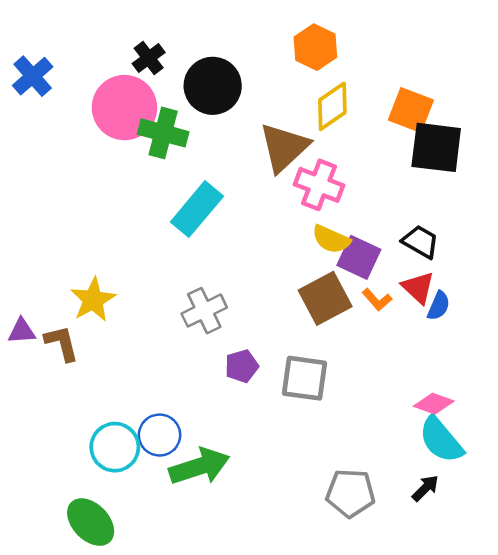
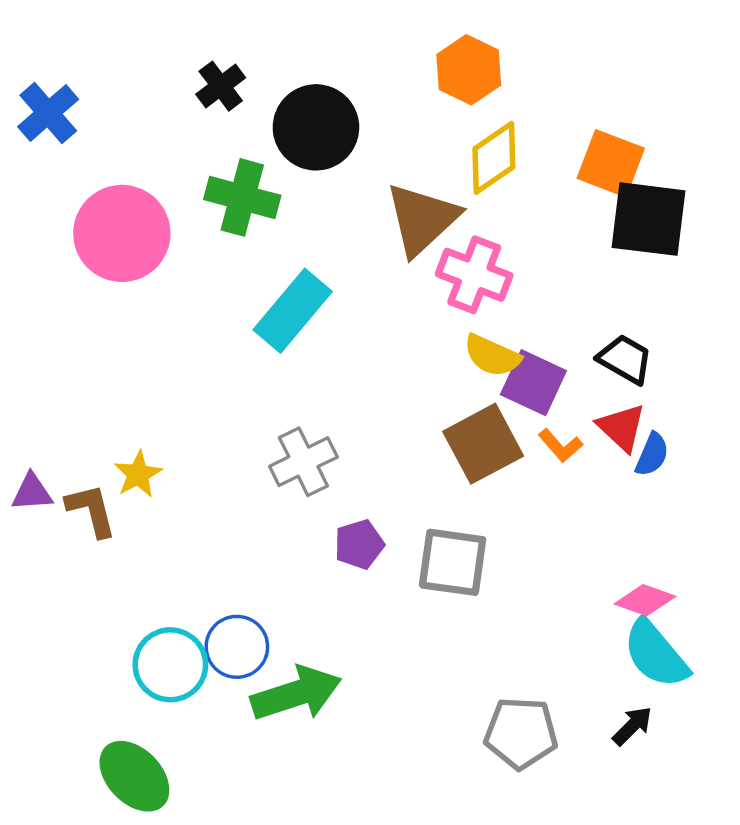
pink circle: (124, 108) -> (122, 233), moved
yellow star: (93, 300) -> (138, 474), moved, size x0.7

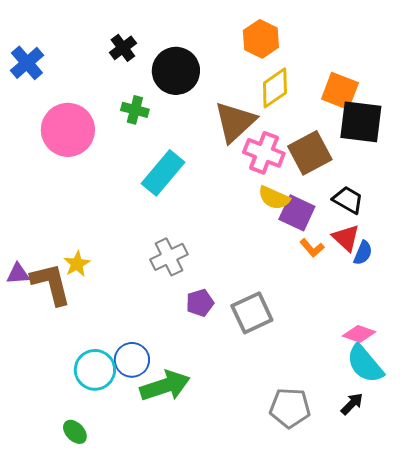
green cross: (242, 197) -> (135, 110), size x0.7
brown square: (483, 444) -> (310, 153), moved
brown L-shape: (91, 510) -> (51, 284), size x1.4
gray square: (453, 562) -> (252, 313), turned -33
green ellipse: (134, 776) -> (75, 432), size x0.6

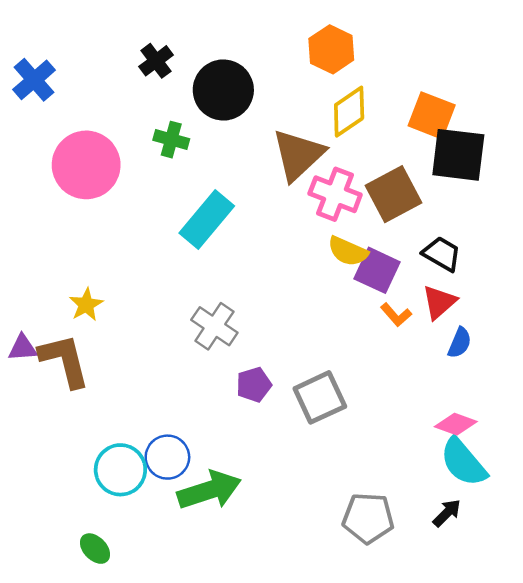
red triangle: (346, 238) -> (439, 302), turned 36
blue semicircle: (363, 253) -> (460, 343), moved
gray cross: (169, 257) -> (214, 326), turned -30
yellow star: (77, 264) -> (86, 305), moved

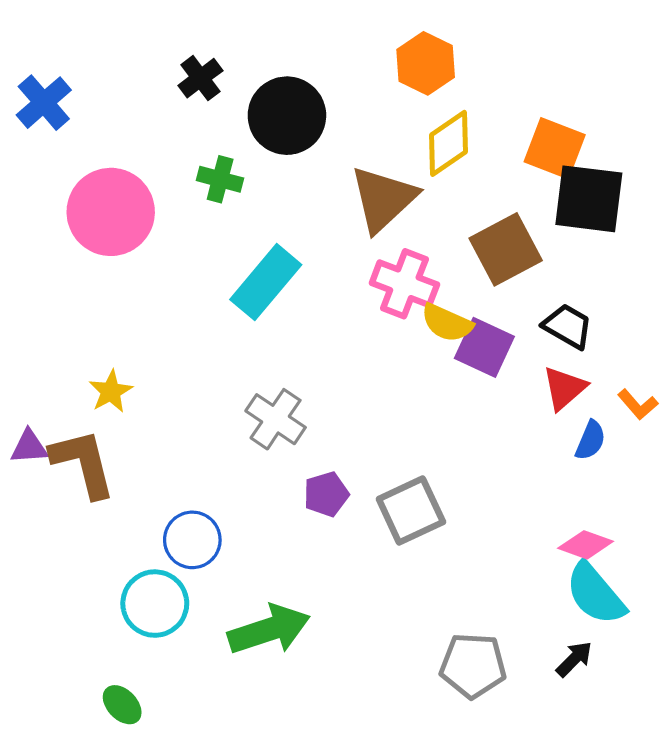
pink cross: (335, 194) -> (404, 284), moved
orange L-shape: (396, 315) -> (638, 404), moved
blue circle: (167, 457) -> (192, 540), moved

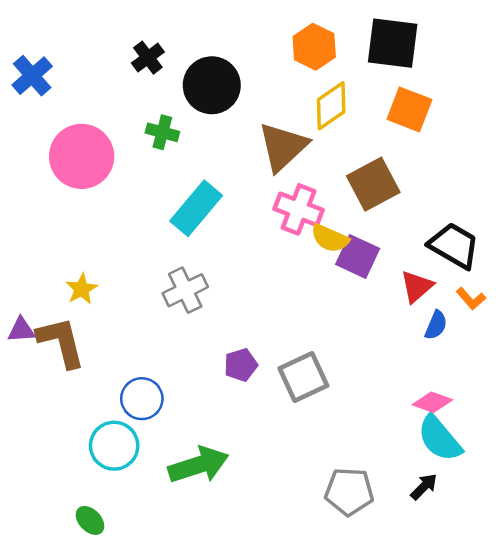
black square: (589, 199) -> (393, 43), moved
black trapezoid: (568, 326) -> (454, 246), moved, size x1.4
gray cross: (276, 419) -> (185, 290), moved, turned 30

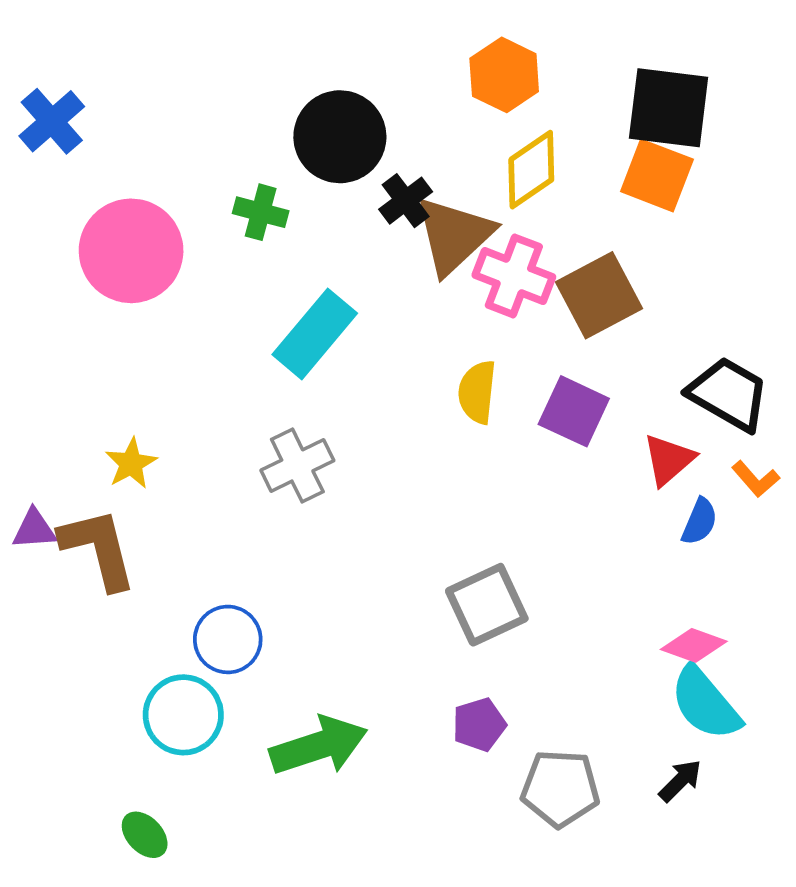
black square: (393, 43) -> (669, 108), moved
black cross: (148, 58) -> (406, 201), moved
pink cross: (299, 209) -> (514, 276), moved
yellow semicircle: (330, 238) -> (477, 392), moved, turned 72
purple pentagon: (241, 365) -> (479, 725), moved

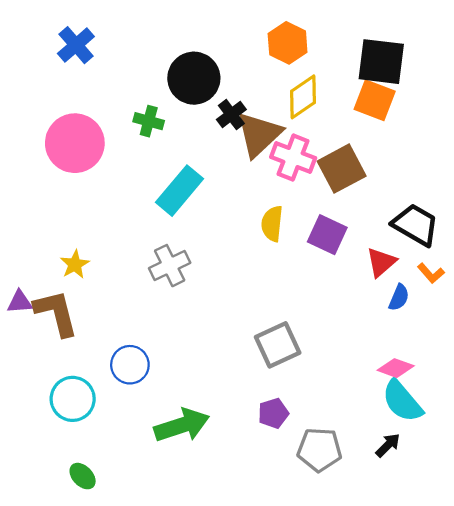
blue cross: (52, 121) -> (76, 45), moved
cyan circle: (183, 715) -> (73, 399), moved

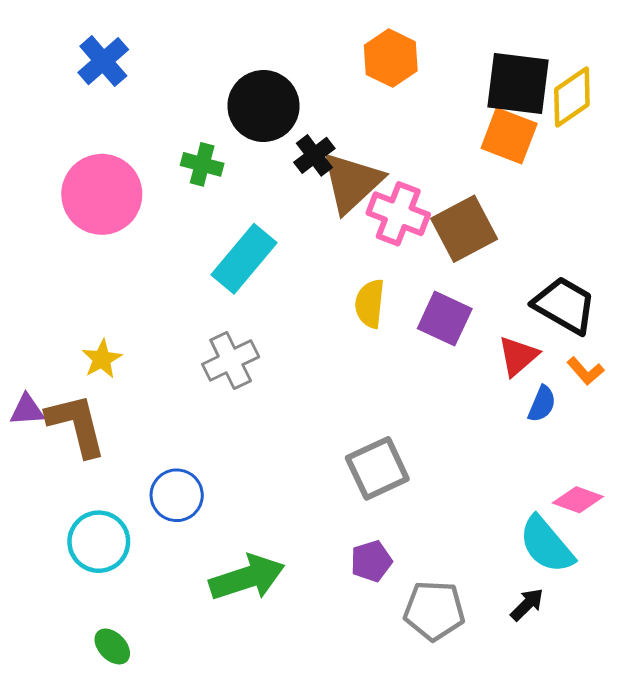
yellow diamond: (303, 97) -> (572, 97), moved
pink diamond: (396, 368) -> (578, 500), moved

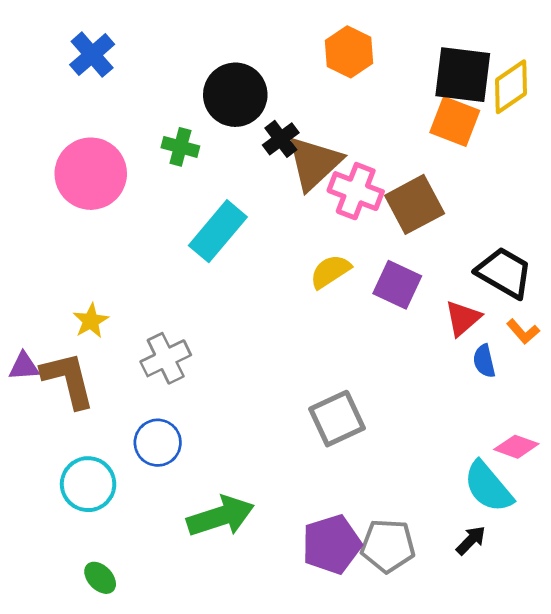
yellow semicircle: (370, 304) -> (330, 271), turned 51
gray cross: (231, 361) -> (166, 358), moved
blue semicircle: (542, 404) -> (484, 361), turned 144
purple pentagon: (371, 561) -> (332, 544), moved, size x1.6

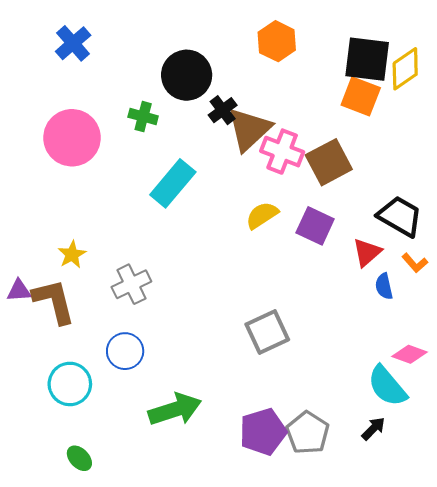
gray pentagon: (388, 546) -> (308, 433), turned 30

